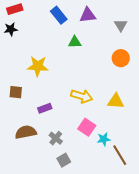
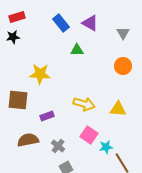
purple triangle: (88, 15) -> (90, 23), turned 36
brown square: (16, 92) -> (18, 100), size x1.5

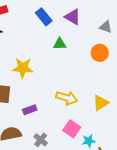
gray triangle: (123, 33) -> (106, 27), turned -40
orange circle: (123, 66) -> (100, 53), moved
yellow triangle: (118, 109) -> (101, 103), turned -36

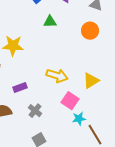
pink square: (72, 129) -> (70, 101), moved
gray cross: (41, 140) -> (35, 111), moved

